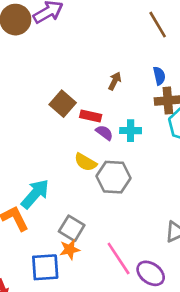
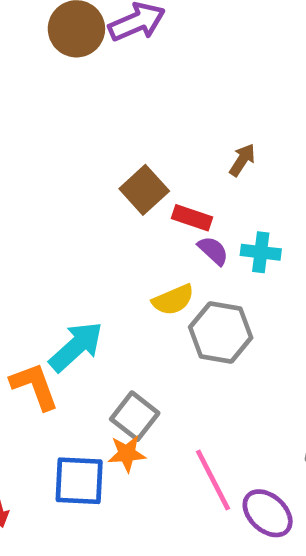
yellow semicircle: (85, 162) -> (173, 300), turned -60

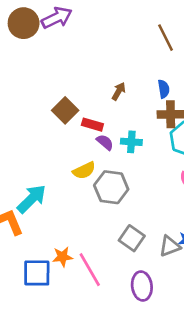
gray square: (135, 416) -> (132, 238), moved
pink line: (213, 480) -> (90, 270), moved
purple ellipse: (268, 513) -> (142, 286), turned 44

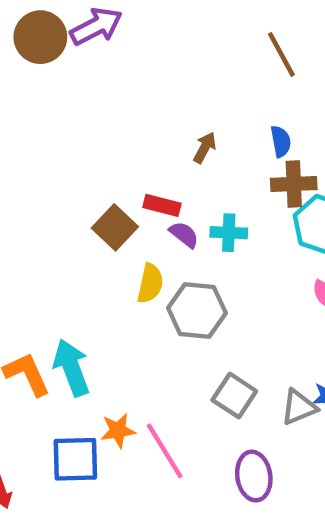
brown square: (65, 110) -> (115, 227), moved
yellow semicircle: (84, 170) -> (150, 283), turned -50
cyan arrow: (32, 199) -> (72, 368), moved, turned -64

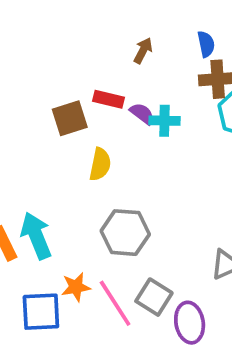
brown square: (115, 227) -> (70, 118), turned 30
purple semicircle: (184, 235) -> (142, 114), moved
gray hexagon: (197, 311) -> (125, 233), moved
gray square: (234, 396) -> (154, 297), moved

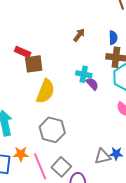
red rectangle: (109, 99) -> (23, 52), moved
purple semicircle: (142, 114) -> (92, 84), moved
yellow semicircle: (100, 164) -> (45, 91), size x1.4

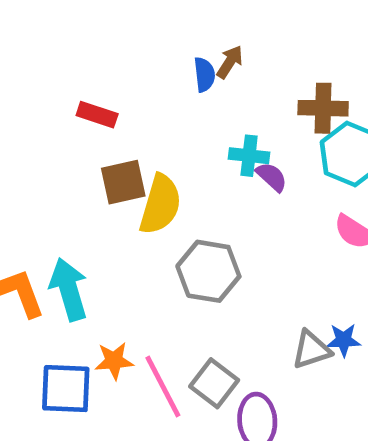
blue semicircle: (113, 38) -> (204, 75), moved
brown square: (34, 64) -> (123, 182), moved
gray hexagon: (52, 130) -> (208, 271), moved

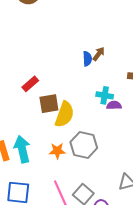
red rectangle: (97, 115) -> (30, 84), moved, turned -63
purple semicircle: (272, 177) -> (114, 105), turned -48
orange star: (114, 361) -> (57, 151), moved

